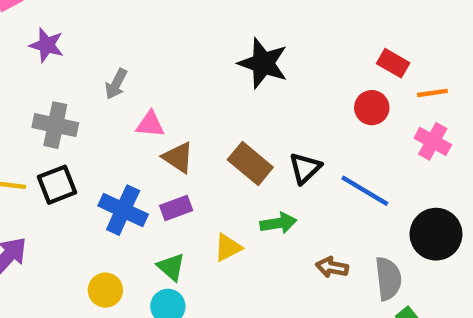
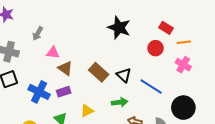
black star: (263, 63) -> (119, 28), moved
black triangle: (305, 168) -> (124, 75), turned -35
green arrow: (278, 223) -> (120, 102), moved

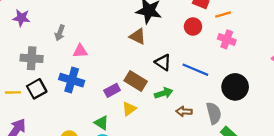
brown triangle: (65, 68) -> (138, 36), moved
brown rectangle: (99, 72) -> (136, 81), moved
blue cross: (39, 92) -> (72, 80), moved
purple rectangle: (64, 92) -> (112, 90), moved

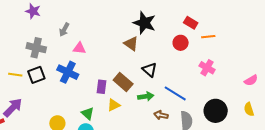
pink cross: (227, 39) -> (207, 68), moved
blue line: (195, 70) -> (175, 93), moved
black circle: (235, 87) -> (216, 111), moved
purple rectangle: (112, 90) -> (101, 87), turned -64

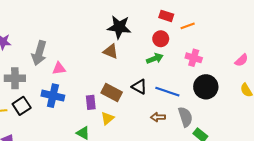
gray arrow: (64, 30) -> (39, 53), size x1.6
black triangle: (150, 70) -> (139, 87), moved
green arrow: (146, 96) -> (155, 58), moved
black circle: (216, 111) -> (206, 87), moved

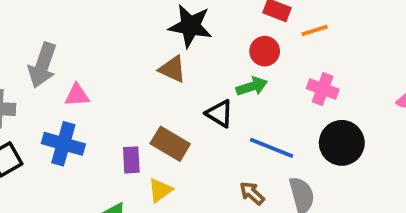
black triangle: (139, 87) -> (220, 114), moved
brown arrow: (158, 117) -> (252, 193), turned 40

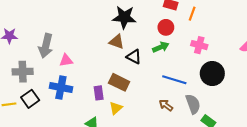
orange line: (315, 30) -> (192, 14), turned -48
black triangle: (220, 114) -> (134, 57), moved

